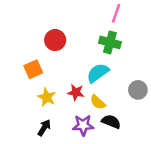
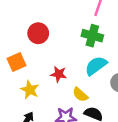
cyan semicircle: (98, 73) -> (96, 66), moved
red star: (76, 92) -> (59, 74), moved

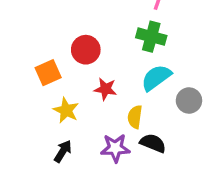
red circle: (38, 33) -> (86, 50), moved
yellow semicircle: (80, 95) -> (135, 117), turned 56

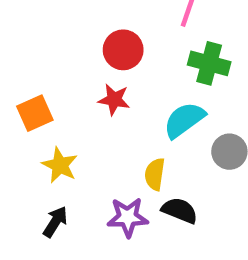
green cross: (151, 37) -> (209, 63), moved
red circle: (86, 50) -> (123, 50), moved
red star: (105, 89) -> (114, 100), moved

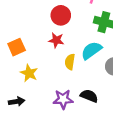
yellow semicircle: (155, 174) -> (70, 62), moved
black arrow: (55, 222) -> (17, 102), moved, turned 49

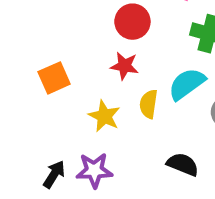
yellow star: (29, 73) -> (104, 116), moved
purple star: (63, 99) -> (94, 170), moved
black arrow: (17, 102) -> (54, 174), turned -49

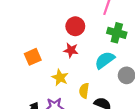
yellow semicircle: (149, 104) -> (84, 91), moved

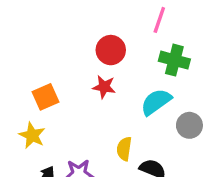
yellow star: (60, 78) -> (32, 135), moved

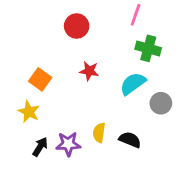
red circle: (111, 50) -> (77, 26), moved
orange square: (45, 97) -> (40, 79), turned -30
yellow semicircle: (124, 149) -> (99, 133), moved

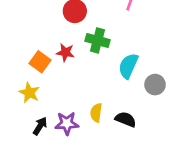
green cross: (148, 48) -> (98, 40), moved
red star: (89, 71) -> (65, 52), moved
cyan semicircle: (133, 84) -> (128, 66), turned -30

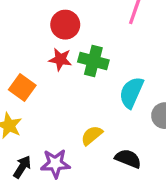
red star: (65, 52) -> (60, 59), moved
yellow semicircle: (96, 113) -> (92, 135), moved, turned 42

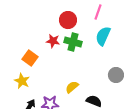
red circle: (65, 25) -> (68, 20), moved
cyan semicircle: (131, 92) -> (103, 36), moved

